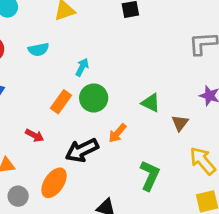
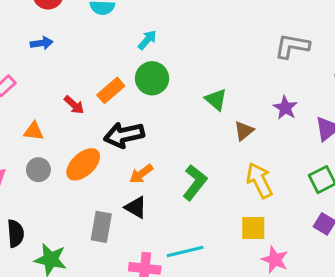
orange rectangle: (61, 102) -> (111, 90), moved
orange arrow: (117, 133) -> (141, 174), moved

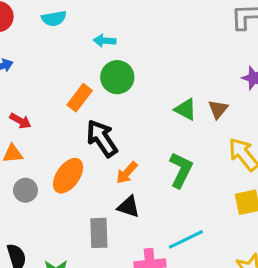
cyan arrow: (147, 40) -> (105, 41), turned -115
green triangle: (216, 100) -> (186, 109), moved
red arrow: (74, 105) -> (20, 121), moved
black arrow: (124, 135) -> (102, 138), turned 81

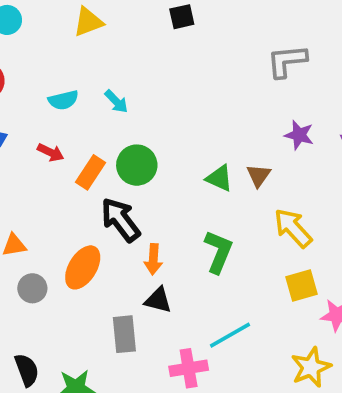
cyan semicircle: (54, 18) -> (63, 100), moved
cyan arrow: (105, 41) -> (116, 102), turned -135
green circle: (117, 77) -> (137, 165), moved
red arrow: (20, 121) -> (51, 152), moved
orange arrow: (127, 173) -> (153, 259), turned -35

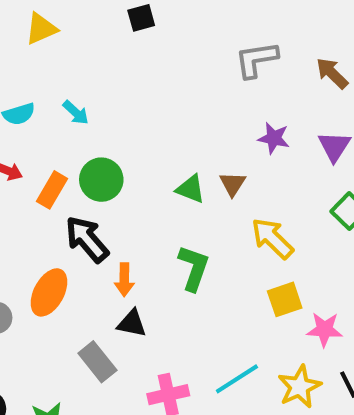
gray rectangle: (124, 334) -> (97, 362), turned -30
cyan line: (230, 335) -> (237, 379), moved

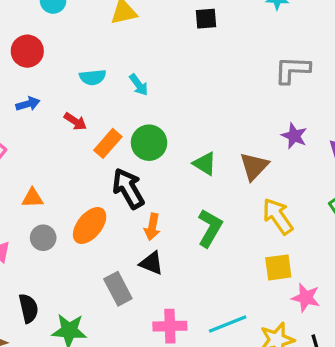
brown triangle: (233, 184) -> (254, 166), size x1.4
green triangle: (191, 189) -> (205, 164), moved

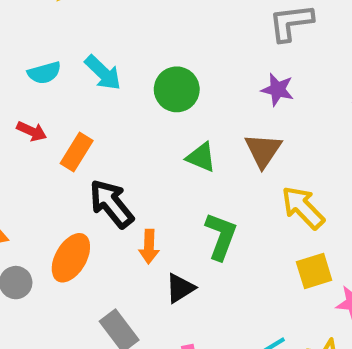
cyan arrow: (139, 85) -> (103, 73), size x1.4
purple star: (294, 136) -> (277, 90), moved
green circle: (149, 143) -> (177, 89), moved
black triangle: (151, 263) -> (180, 288), moved, turned -45

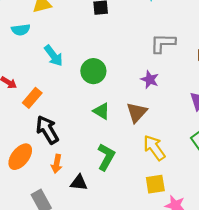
cyan semicircle: (44, 73) -> (21, 30), moved
orange arrow: (149, 247) -> (57, 164), moved
black triangle: (180, 288) -> (79, 183), turned 30

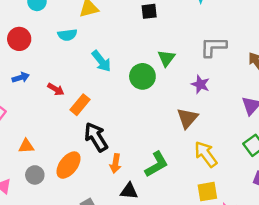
green triangle: (101, 111) -> (166, 58), moved, turned 36
green L-shape: (106, 157) -> (156, 164), turned 32
orange arrow: (57, 164) -> (115, 163), moved

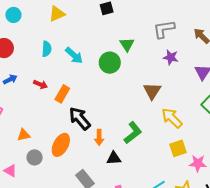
cyan semicircle: (67, 35) -> (47, 49), moved, turned -70
purple star: (200, 84) -> (171, 57), moved

